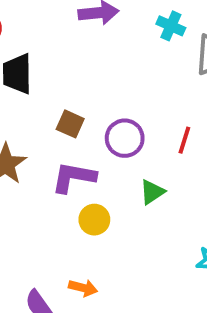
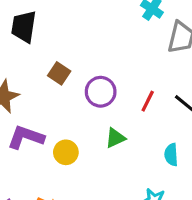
purple L-shape: (74, 177) -> (26, 137), moved

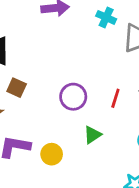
brown square: (59, 73) -> (17, 88), moved

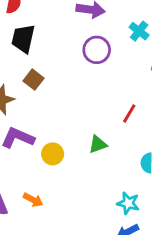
purple circle: (73, 97) -> (97, 50), moved

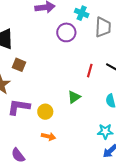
purple circle: (97, 50) -> (66, 32), moved
orange arrow: (33, 200) -> (48, 136), moved

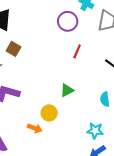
red line: (90, 71) -> (77, 51), moved
yellow circle: (45, 112) -> (49, 113), moved

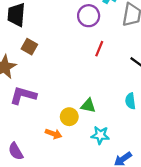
green triangle: (67, 90) -> (88, 106), moved, turned 40
cyan star: (95, 131) -> (100, 135), moved

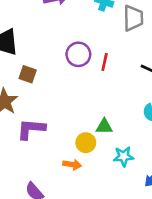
purple circle: (89, 16) -> (78, 54), moved

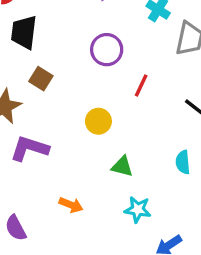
purple circle: (78, 54) -> (107, 50), moved
yellow circle: (86, 143) -> (98, 121), moved

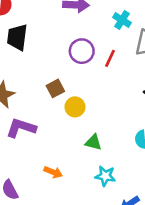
brown square: (41, 79) -> (55, 88), moved, turned 30
red line: (141, 86) -> (110, 58), moved

